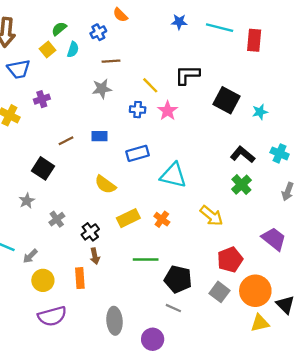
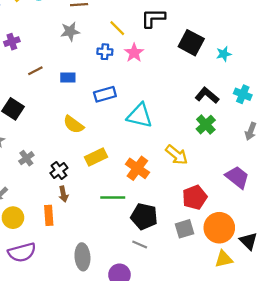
brown line: (66, 141) -> (35, 71), moved
orange cross: (162, 219) -> (137, 168), moved, size x1.5
gray square: (220, 292) -> (185, 229), turned 36

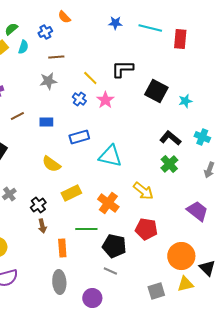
blue cross: (105, 52) -> (79, 99), turned 32
red pentagon: (195, 197) -> (146, 229), moved, turned 30
orange rectangle: (49, 215) -> (62, 248), moved
gray square: (185, 229) -> (156, 291), moved

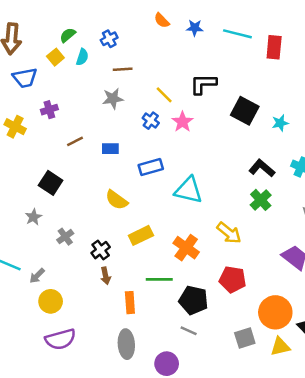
orange semicircle: (64, 17) -> (162, 20), moved
gray square: (156, 291) -> (245, 338), moved

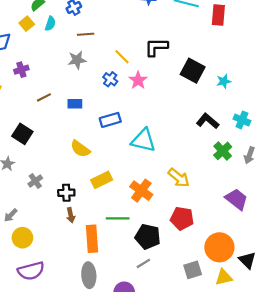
green cross: (261, 200) -> (223, 151), moved
black cross: (101, 250) -> (66, 193), turned 35
orange rectangle: (130, 303) -> (92, 239), size x1.4
gray line: (189, 331) -> (143, 263), turned -56

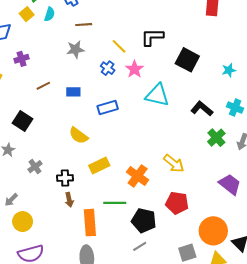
cyan star: (224, 81) -> (229, 70), moved
cyan triangle: (143, 140) -> (157, 95), moved

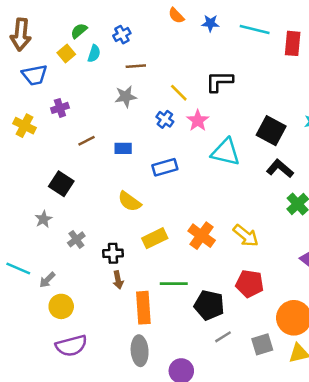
black square: (187, 60) -> (271, 131), moved
orange cross: (138, 176) -> (202, 236), moved
gray line: (140, 246) -> (223, 337), moved

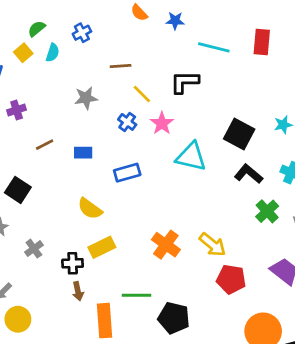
cyan line: (255, 29) -> (214, 47), moved
brown line: (136, 66) -> (121, 66), moved
yellow rectangle: (155, 238) -> (102, 247), moved
red pentagon: (250, 284) -> (231, 279), moved

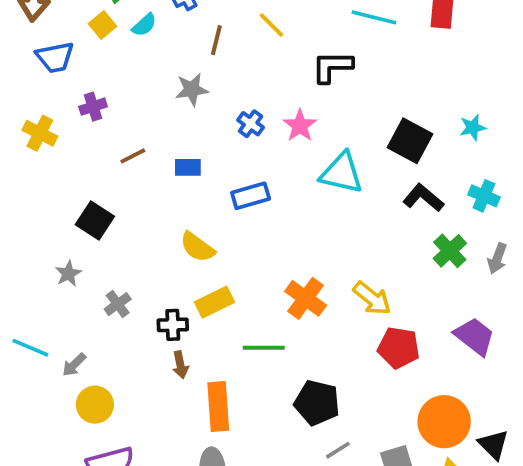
cyan semicircle: (53, 53) -> (144, 25), turned 30
brown line: (121, 66) -> (216, 40), moved, turned -72
yellow line: (142, 94) -> (271, 25), moved
green line: (137, 295) -> (264, 348), moved

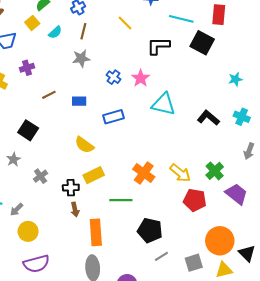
cyan semicircle: (144, 25) -> (55, 32), moved
brown line: (216, 40) -> (83, 31), moved
black square: (410, 141) -> (202, 43), moved
green cross: (450, 251) -> (215, 171), moved

